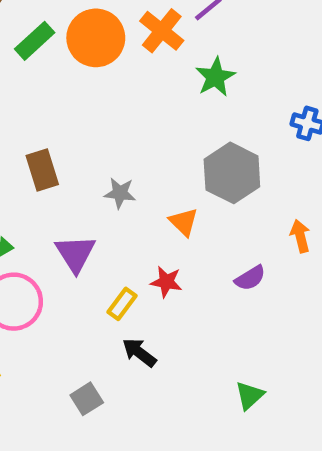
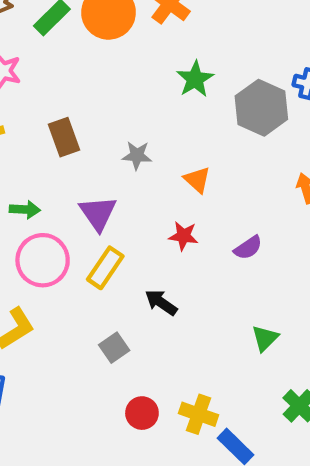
green star: (215, 77) -> (195, 79), moved
gray hexagon: (232, 173) -> (261, 108), moved
purple semicircle: (250, 278) -> (248, 248), moved
yellow rectangle: (122, 304) -> (105, 268), moved, size x1.4

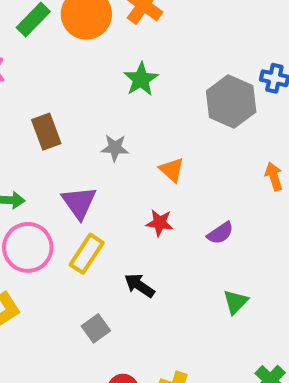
green star: (195, 79) -> (141, 79), moved
green triangle: (265, 338) -> (236, 302), moved

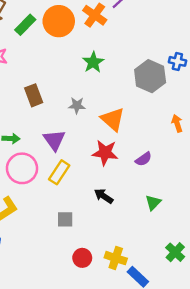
orange triangle: (172, 170) -> (113, 119), size x1.5
red star: (160, 223) -> (105, 153), size x1.5
black arrow: (139, 285) -> (104, 196), moved
gray square: (96, 328) -> (65, 219), turned 35

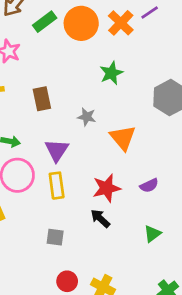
red star: (105, 153) -> (107, 188), moved, turned -30
yellow rectangle: (59, 172) -> (57, 186), turned -50

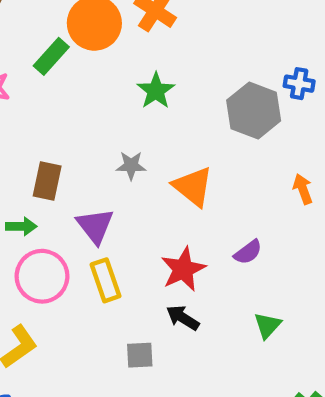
green rectangle: (45, 22) -> (51, 56), moved
brown rectangle: (42, 99) -> (47, 181), moved, turned 35
gray square: (55, 237) -> (140, 355), moved

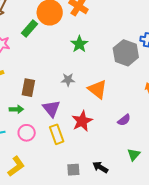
red star: (183, 269) -> (82, 121), moved
pink circle: (42, 276) -> (27, 133), size x0.7
black arrow: (183, 318) -> (100, 167), moved

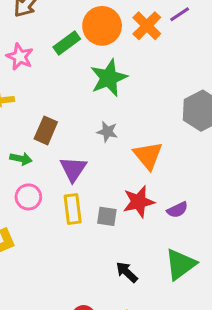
green star: (79, 44) -> (109, 78), moved, size x1.4
red star: (82, 121) -> (139, 202), moved
green triangle: (134, 155) -> (180, 264), size x1.6
gray square: (73, 170) -> (107, 216), moved

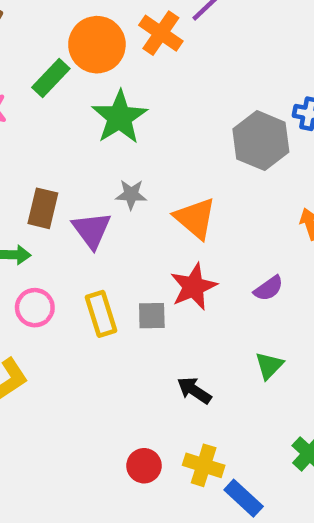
purple triangle: (73, 169) -> (92, 230), moved
purple semicircle: (177, 210) -> (269, 288), moved
green triangle: (180, 264) -> (269, 366), size x0.6

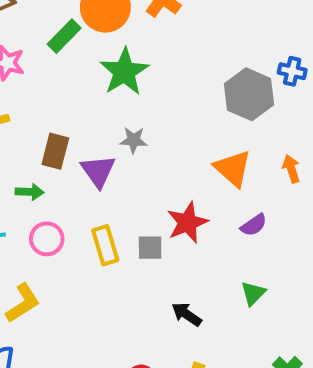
orange triangle: (195, 218) -> (233, 168), moved

